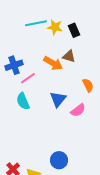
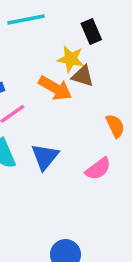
yellow star: (55, 27) -> (71, 59), moved
blue triangle: (58, 99) -> (45, 157), moved

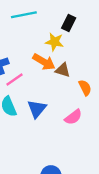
black rectangle: (91, 31) -> (69, 23), turned 49
brown triangle: (83, 76) -> (63, 70), moved

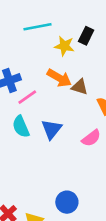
yellow star: (54, 42) -> (64, 46), moved

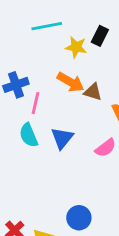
pink line: (27, 97) -> (36, 103), turned -42

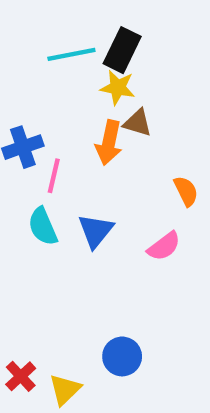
black rectangle: (100, 36) -> (122, 50), moved, size x1.4
orange arrow: (71, 82) -> (109, 143), turned 72
brown triangle: (93, 92) -> (138, 123), moved

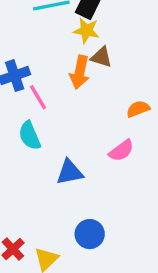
pink line: (54, 176) -> (38, 97), turned -44
orange semicircle: (186, 191) -> (138, 109), turned -85
blue triangle: (96, 231) -> (70, 172), moved, turned 40

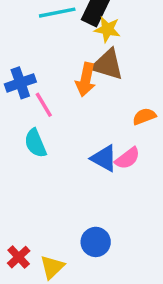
yellow star: (86, 30) -> (107, 29), moved
brown triangle: (101, 57) -> (107, 65), size x1.5
blue triangle: (70, 172) -> (104, 158), moved, turned 40

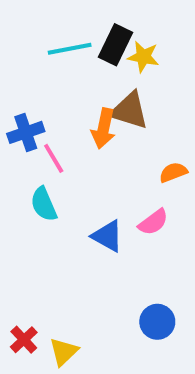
yellow star: (107, 29) -> (143, 57), moved
blue triangle: (104, 158) -> (107, 236), moved
blue circle: (96, 242) -> (157, 322), moved

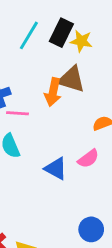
cyan line: (70, 49) -> (29, 35), turned -48
pink line: (54, 158) -> (18, 113), turned -55

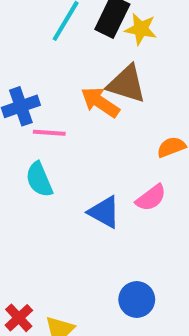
orange arrow: (53, 92) -> (100, 102), turned 112
blue circle: (91, 229) -> (137, 299), moved

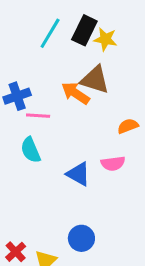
pink semicircle: (151, 198) -> (113, 163), turned 30
blue circle: (137, 299) -> (81, 238), moved

